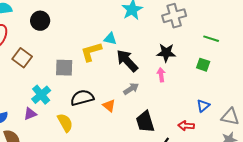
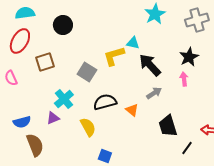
black star: (166, 53) -> (189, 57), turned -30
brown square: (22, 58) -> (45, 62), turned 36
gray square: (64, 68) -> (87, 72), turned 30

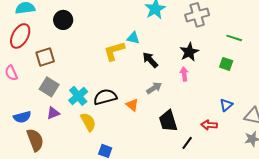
black arrow: (150, 65) -> (150, 60), size x0.7
gray square: (87, 72) -> (49, 87), moved
cyan cross: (64, 99) -> (78, 96), moved

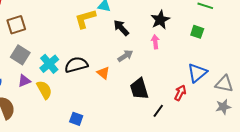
blue triangle: (226, 105) -> (197, 73), size x1.5
yellow semicircle: (88, 122) -> (44, 90), moved
red arrow: (209, 125) -> (180, 93), turned 112

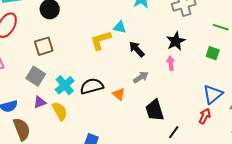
brown square: (16, 25) -> (44, 46), moved
red arrow: (180, 93) -> (205, 116), moved

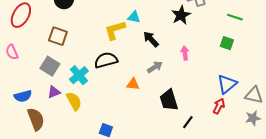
black star: (176, 41) -> (181, 15), moved
brown square: (44, 46) -> (58, 36), turned 36
black semicircle: (92, 86) -> (106, 60), moved
orange triangle: (119, 94) -> (133, 84), turned -32

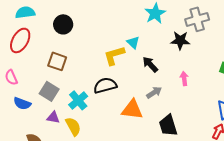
black star: (181, 15) -> (180, 40), turned 30
cyan triangle: (134, 17) -> (133, 42), turned 32
orange triangle: (133, 84) -> (132, 109), size x1.6
purple triangle: (54, 92) -> (53, 117), turned 32
blue semicircle: (23, 96) -> (22, 103), moved, turned 36

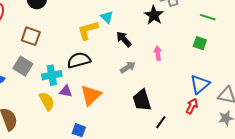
black star: (180, 40) -> (154, 15), turned 30
cyan cross: (78, 100) -> (52, 75), turned 30
orange triangle: (132, 109) -> (91, 95), moved, turned -50
purple triangle: (53, 117) -> (66, 91), moved

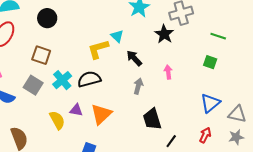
gray arrow: (128, 67) -> (138, 86), turned -42
cyan cross: (52, 75) -> (62, 80), moved, turned -30
red arrow: (192, 106) -> (205, 135), moved

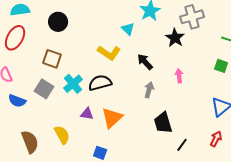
cyan triangle: (117, 36) -> (128, 29), moved
yellow L-shape: (98, 49) -> (109, 53), turned -130
yellow semicircle: (57, 120) -> (62, 135), moved

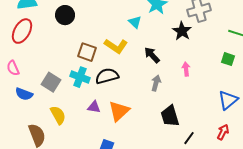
brown square: (52, 59) -> (87, 52), moved
cyan cross: (73, 84) -> (80, 77), turned -30
yellow semicircle: (62, 135) -> (58, 115), moved

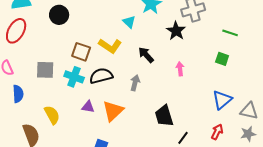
gray square: (51, 82) -> (45, 70), moved, turned -30
gray arrow: (156, 83) -> (135, 83), moved
blue semicircle: (24, 94) -> (18, 94), turned -114

